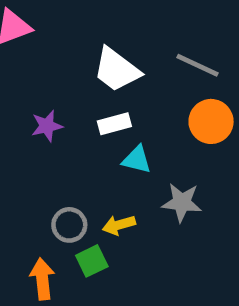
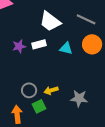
white rectangle: (114, 124) -> (39, 44), moved
cyan triangle: (137, 160) -> (66, 48), moved
gray star: (182, 202) -> (79, 98), moved

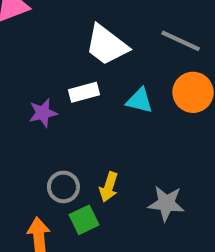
purple star: (19, 46) -> (43, 113), moved
yellow arrow: (51, 90) -> (109, 187), turned -56

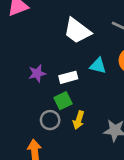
white rectangle: (84, 92) -> (68, 77), moved
green square: (84, 220) -> (63, 101), moved

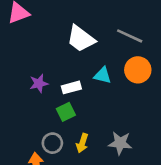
gray circle: (50, 120) -> (52, 143), moved
yellow arrow: (79, 120) -> (82, 143), moved

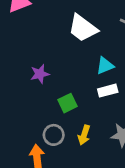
cyan triangle: (103, 75) -> (105, 66), turned -36
white rectangle: (71, 87) -> (108, 91), moved

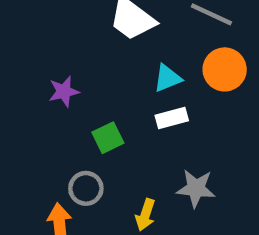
yellow arrow: (84, 135) -> (145, 215), moved

